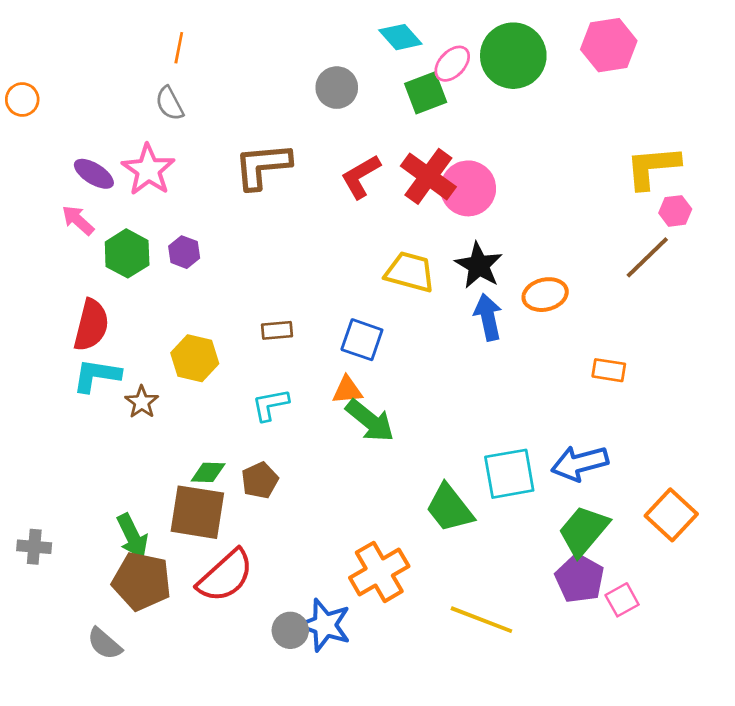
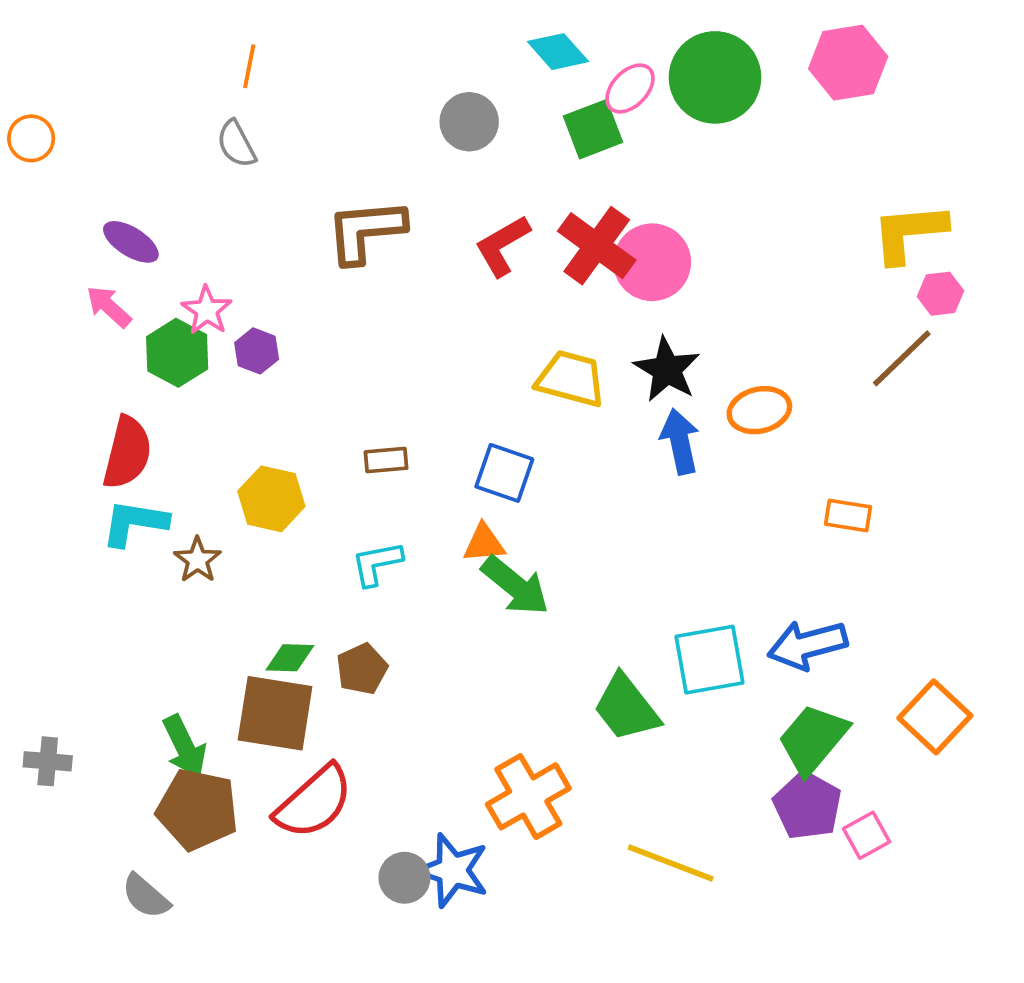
pink star: (148, 170) -> (207, 310), moved, size x0.7

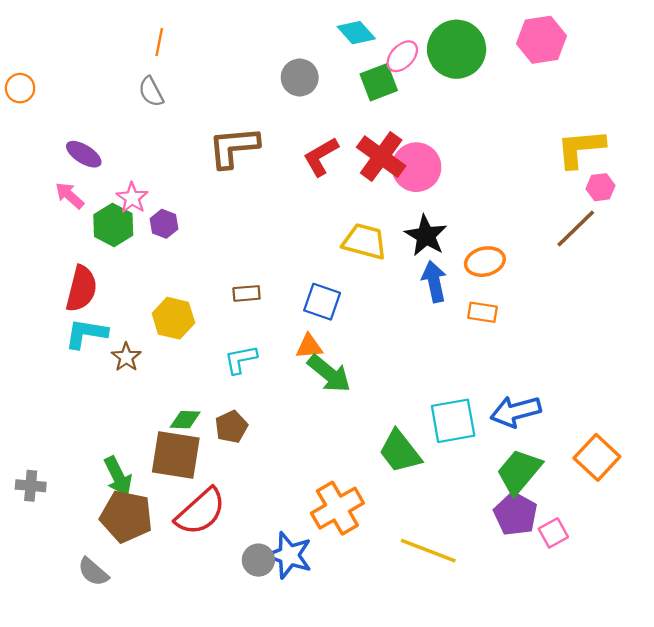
orange rectangle: (848, 515) -> (483, 312), moved

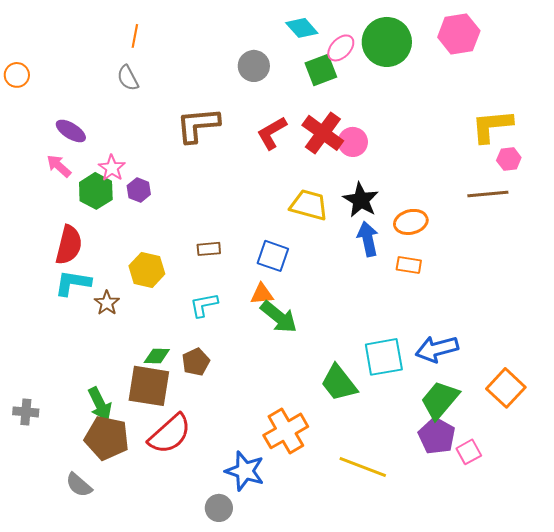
pink circle: (416, 167) -> (353, 142), size x0.7
brown line: (576, 229) -> (488, 194), turned 39
gray circle: (258, 560) -> (219, 508), moved

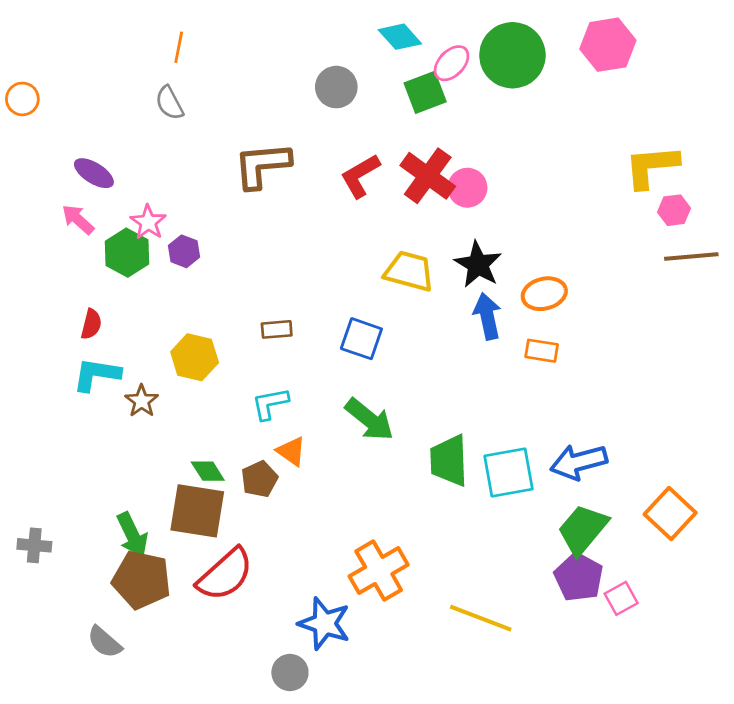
brown line: (488, 194) -> (691, 257), moved
red semicircle: (69, 245) -> (91, 324), size x0.6
orange triangle: (262, 294) -> (291, 451), moved, turned 40
green diamond: (157, 356) -> (208, 471), turned 56
green trapezoid: (339, 383) -> (449, 461), moved, turned 36

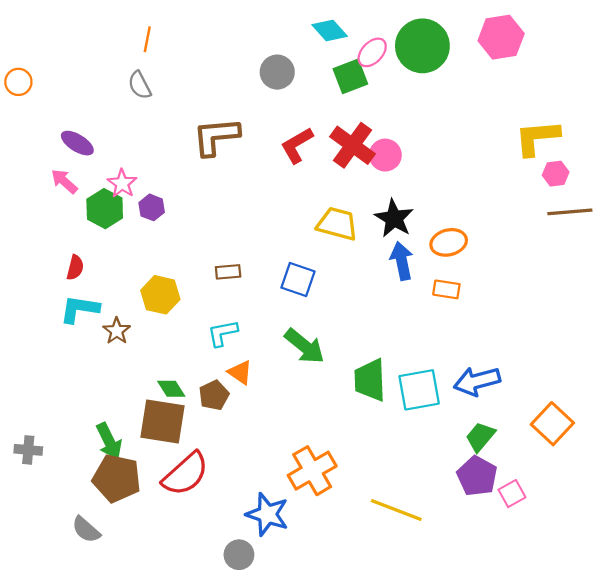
green trapezoid: (583, 529) -> (480, 437), size x0.7

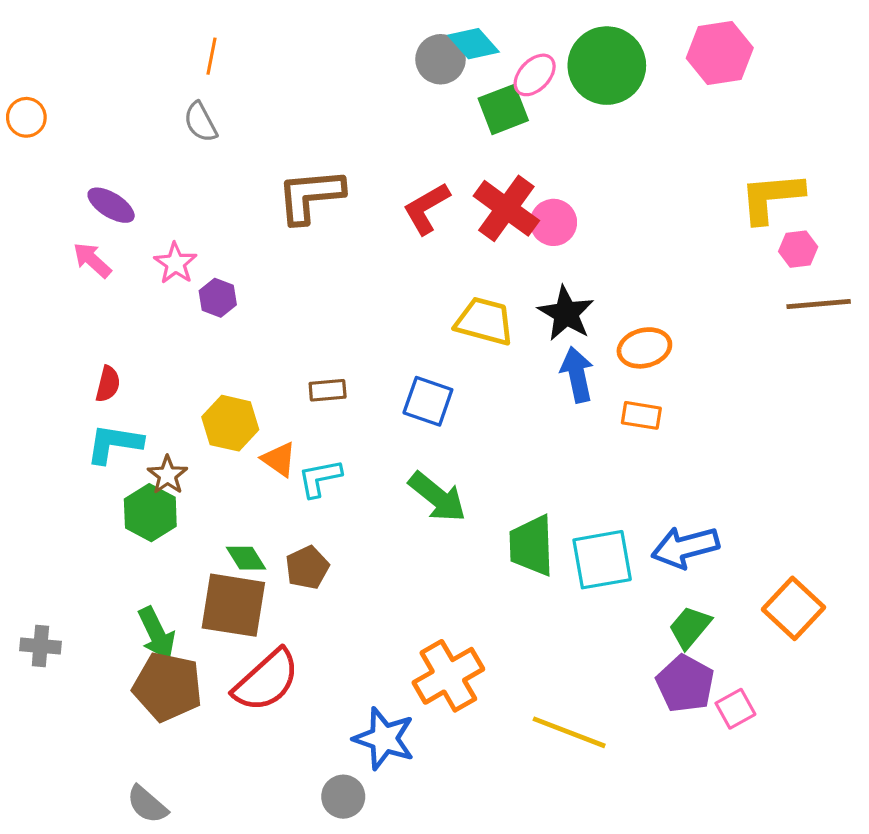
gray circle: (277, 72) -> (441, 59), moved
green hexagon: (105, 209) -> (150, 513), moved
orange triangle: (240, 372) -> (279, 459), moved
gray semicircle: (86, 530) -> (147, 804), moved

